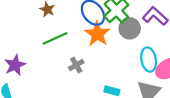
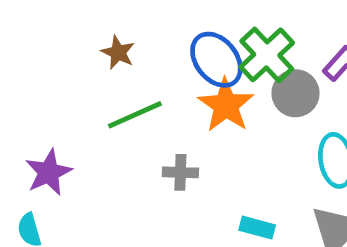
gray cross: (76, 65) -> (180, 172), turned 32

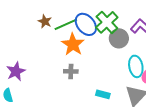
orange star: (226, 105) -> (73, 44), moved
green line: (135, 115) -> (66, 24), moved

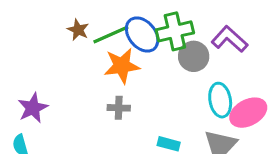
green cross: (107, 22) -> (175, 31), turned 30
orange star: (73, 44) -> (122, 66), turned 30

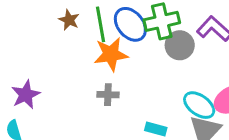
green line: (111, 34) -> (100, 24), turned -76
cyan ellipse: (220, 100) -> (199, 105), moved, turned -44

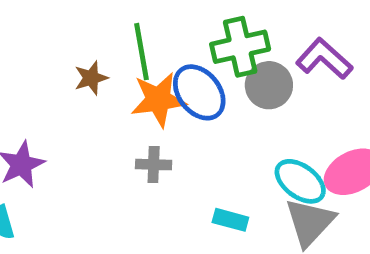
brown star: (69, 20) -> (91, 78), moved, turned 30
blue ellipse: (130, 24) -> (199, 92), moved

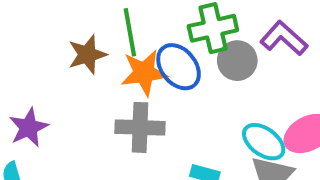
brown star: (91, 78) -> (87, 55), size x1.4
gray cross: (154, 165) -> (140, 127), size x1.6

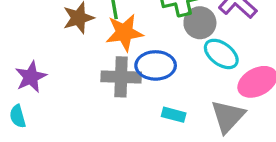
blue ellipse: (179, 67) -> (156, 65), moved, turned -51
cyan ellipse: (264, 142) -> (221, 54), moved

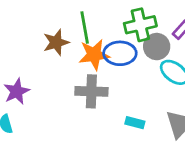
blue ellipse: (156, 65) -> (120, 53), moved

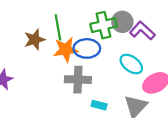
gray circle: (157, 47) -> (122, 22), moved
gray cross: (91, 91) -> (78, 80), moved

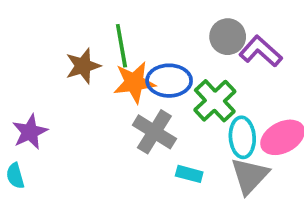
green cross: (103, 25) -> (215, 101), moved, turned -30
cyan ellipse: (131, 64) -> (242, 137), moved, turned 50
gray cross: (78, 80) -> (154, 132), turned 30

